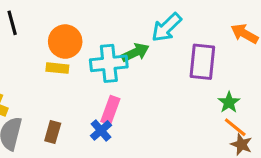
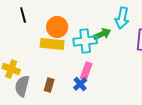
cyan arrow: (167, 27) -> (122, 18), turned -35
yellow rectangle: (57, 68) -> (52, 44), size x1.6

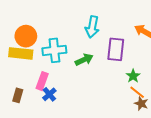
green arrow: (102, 34) -> (84, 60), moved
pink rectangle: (86, 71) -> (42, 81), moved

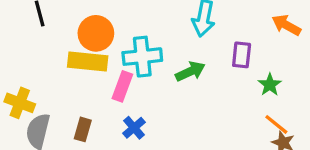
purple rectangle: (116, 49) -> (242, 55), size x0.7
green star: (133, 76) -> (270, 85), moved
pink rectangle: (42, 81) -> (122, 86), moved

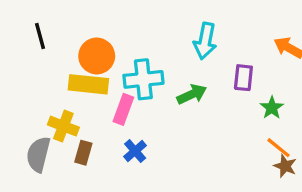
yellow cross: (20, 103) -> (63, 126), moved

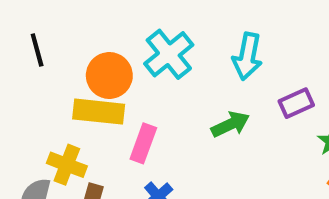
purple rectangle: (243, 78) -> (296, 103), turned 60
cyan cross: (143, 79) -> (169, 54), moved, turned -33

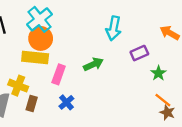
cyan cross: (169, 54) -> (40, 19), moved
green arrow: (230, 124) -> (93, 64), moved

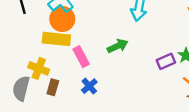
purple rectangle: (139, 53) -> (166, 61), moved
pink rectangle: (59, 74) -> (81, 57), turned -48

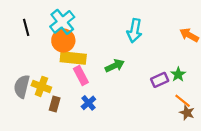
yellow rectangle: (56, 39) -> (73, 58), moved
gray semicircle: (21, 88) -> (22, 86), moved

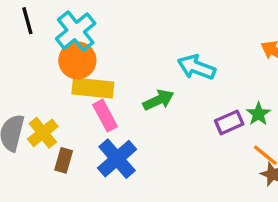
black line: (26, 27) -> (27, 21), moved
cyan arrow: (134, 31) -> (196, 67), moved, turned 100
yellow cross: (41, 86) -> (43, 133), turned 30
blue cross: (88, 103) -> (117, 159), size x1.6

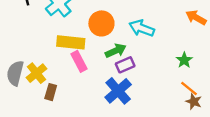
orange circle: (77, 60) -> (101, 23), moved
purple rectangle: (229, 122) -> (125, 65), moved
blue cross: (117, 159) -> (118, 91), moved

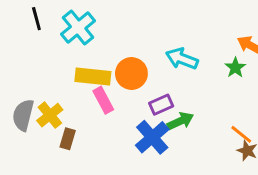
orange circle: (101, 23) -> (131, 74), moved
green arrow: (116, 51) -> (180, 121), moved
green star: (184, 60) -> (235, 68), moved

